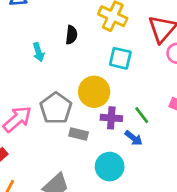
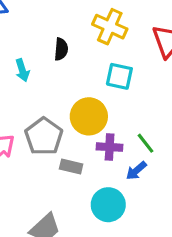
blue arrow: (134, 138) -> (136, 171), turned 102

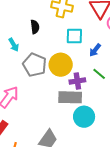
gray pentagon: (44, 136) -> (35, 65), moved
gray rectangle: (71, 167) -> (70, 97), moved, size x1.6
blue arrow: (136, 171) -> (95, 50), moved

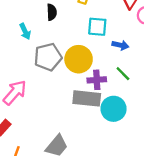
blue arrow: (95, 50) -> (120, 45), turned -120
gray pentagon: (35, 65) -> (48, 57), turned 30
cyan circle: (84, 117) -> (114, 109), moved

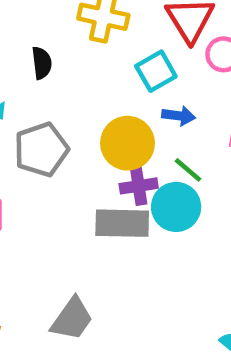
cyan square: (97, 27) -> (156, 71), moved, turned -30
yellow circle: (79, 59) -> (128, 143), moved
cyan circle: (114, 109) -> (176, 207), moved

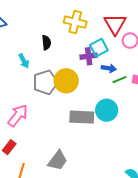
yellow circle: (128, 143) -> (66, 81), moved
green line: (188, 170) -> (119, 80), moved, turned -64
purple cross: (139, 186) -> (89, 56), moved

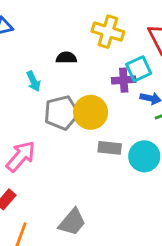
black semicircle: (46, 43) -> (66, 58), turned -88
gray rectangle: (82, 117) -> (110, 148), moved, size x0.7

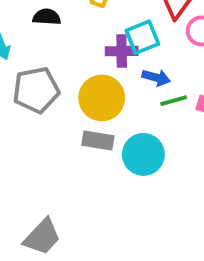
yellow circle: (91, 112) -> (102, 98), moved

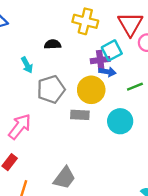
blue arrow: (156, 78) -> (107, 72), moved
gray rectangle: (98, 141) -> (80, 115), moved

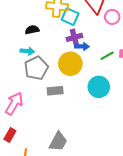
cyan square: (112, 50) -> (70, 17), moved, turned -30
cyan arrow: (27, 65) -> (27, 51), moved, turned -48
gray rectangle: (80, 115) -> (55, 91), moved

